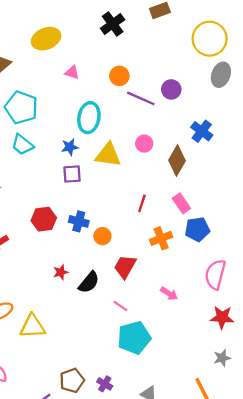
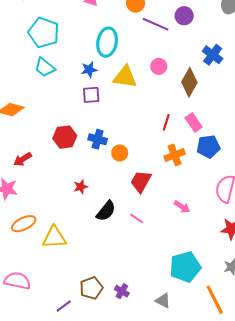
red line: (142, 203) -> (166, 122), moved
black semicircle: (89, 282) -> (106, 211), moved
cyan pentagon: (134, 338) -> (185, 267), moved

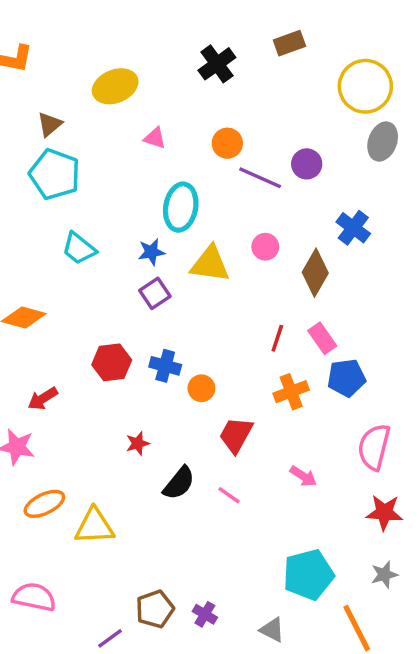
cyan pentagon: (44, 33) -> (55, 174), moved
purple square: (91, 95) -> (155, 293), turned -30

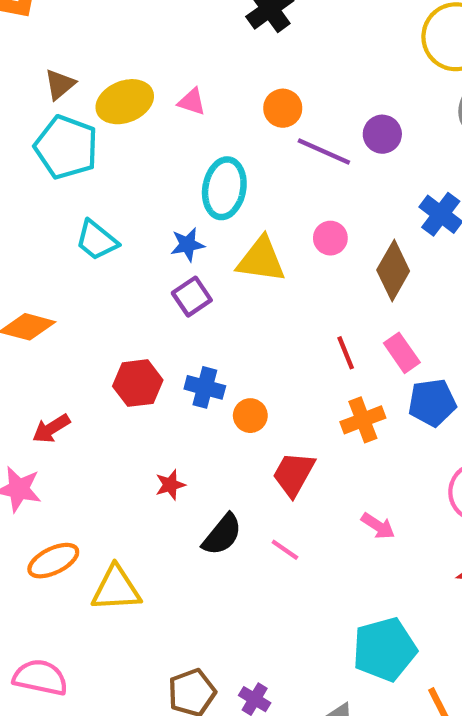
yellow ellipse: (115, 86) -> (125, 102), moved
red line: (277, 338) -> (346, 353), turned -40

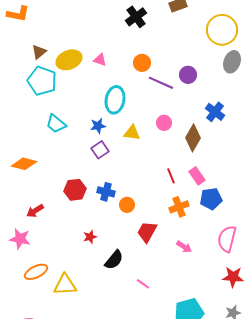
yellow triangle: (261, 260) -> (132, 133), size x0.7
pink arrow: (378, 526) -> (184, 247), moved
pink line: (285, 550) -> (143, 284), moved

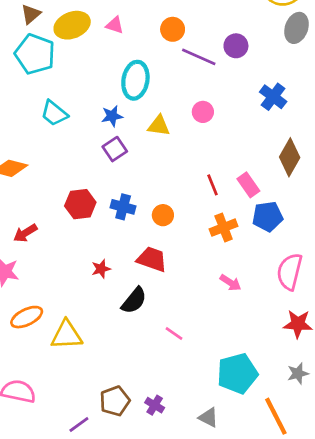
brown diamond: (193, 138) -> (290, 157), moved
orange circle: (127, 205) -> (163, 215), moved
red trapezoid: (147, 232) -> (152, 259), moved, turned 80

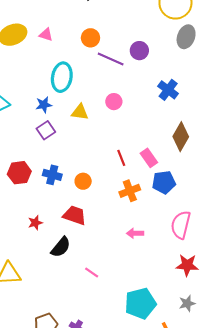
pink arrow: (230, 283) -> (135, 233), turned 147

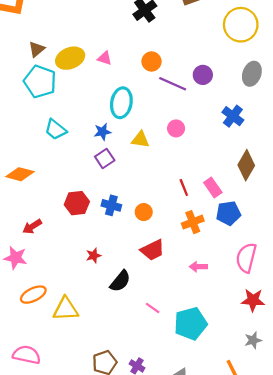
gray ellipse: (186, 37) -> (252, 74), moved
red trapezoid: (75, 215) -> (153, 250), moved, turned 135
cyan pentagon: (140, 303) -> (191, 324), moved

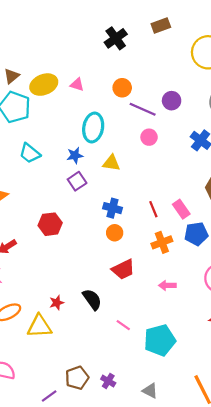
pink circle: (176, 128) -> (149, 137), moved
blue cross: (111, 205) -> (112, 208), moved
red star: (94, 256) -> (57, 303), moved
black semicircle: (120, 281) -> (92, 299), turned -75

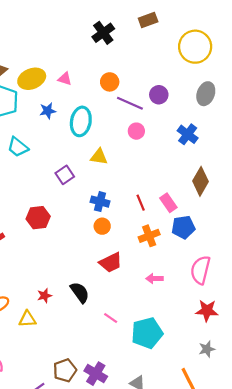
blue star: (75, 155) -> (48, 111), moved
yellow triangle: (39, 326) -> (27, 319), size x0.7
purple cross: (108, 381) -> (96, 374), size x1.5

